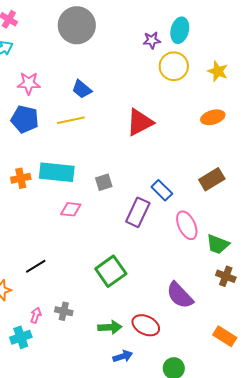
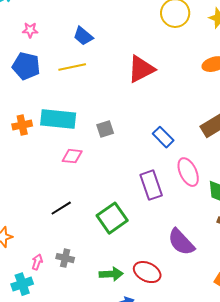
pink star: (29, 83) -> (30, 30), size x0.7
purple rectangle: (138, 212) -> (151, 185), moved, turned -44
black line: (36, 266) -> (61, 208), moved

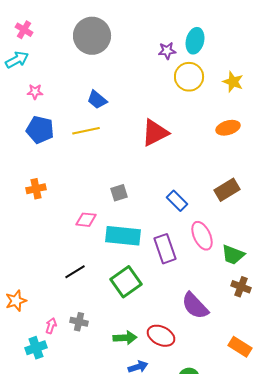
pink star: (30, 30) -> (35, 92), moved
cyan rectangle: (58, 119) -> (123, 236), moved

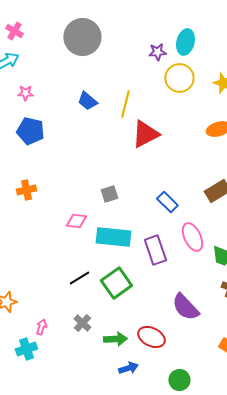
yellow line: (86, 131) -> (125, 104), moved, turned -64
black line: (75, 272) -> (79, 278), moved
gray cross: (79, 322) -> (82, 323), moved, turned 30

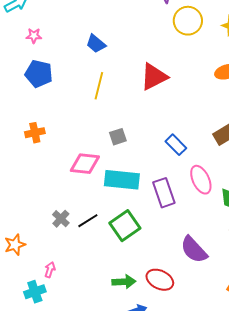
yellow line: (125, 104) -> (99, 86), moved
pink diamond: (76, 221) -> (85, 164), size x1.4
gray cross: (82, 323) -> (61, 219), moved

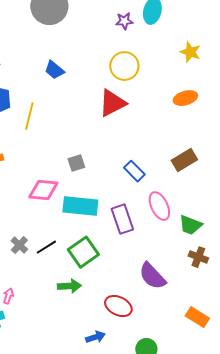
yellow circle: (188, 21) -> (124, 66), moved
yellow line: (99, 86) -> (29, 116), moved
green arrow: (124, 282) -> (69, 286), moved

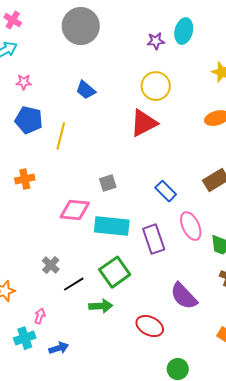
black line: (46, 247) -> (74, 284), moved
blue arrow: (95, 337) -> (59, 348), moved

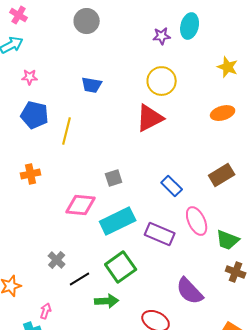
gray circle: (81, 26) -> (87, 21), size x0.7
blue trapezoid: (86, 90) -> (92, 85), turned -30
cyan rectangle: (112, 226) -> (118, 221), turned -32
purple rectangle: (154, 239) -> (160, 234), turned -48

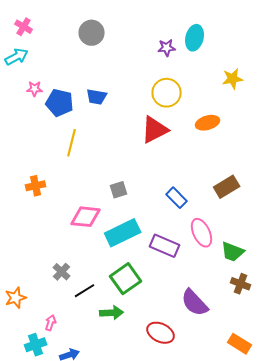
yellow star: (228, 67) -> (233, 79), turned -30
orange ellipse: (223, 113) -> (208, 123), moved
blue pentagon: (35, 115) -> (60, 103), moved

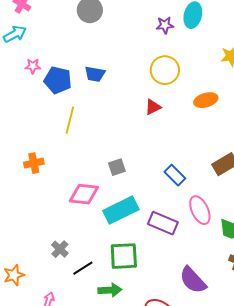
red triangle: (155, 130) -> (153, 107), size x0.6
green square: (126, 279) -> (124, 256), turned 32

